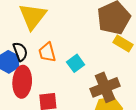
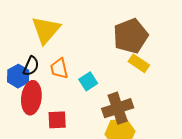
black semicircle: (20, 52) -> (31, 66), turned 42

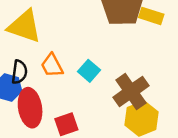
yellow triangle: (46, 30) -> (24, 26), turned -36
yellow rectangle: (139, 63) -> (151, 16), moved

